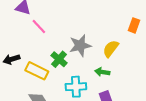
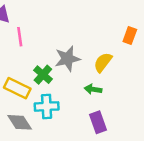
pink line: (39, 27) -> (20, 37), turned 35
cyan cross: (76, 87) -> (47, 106), moved

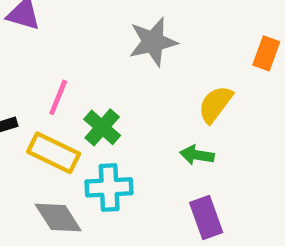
pink line: (20, 37) -> (58, 97), moved, turned 30
gray star: (67, 59) -> (153, 42), moved

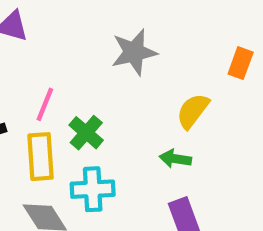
yellow rectangle: (54, 153) -> (40, 157), turned 60

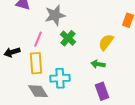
gray star: (134, 52) -> (55, 15), moved
green cross: (86, 133) -> (68, 38), moved

